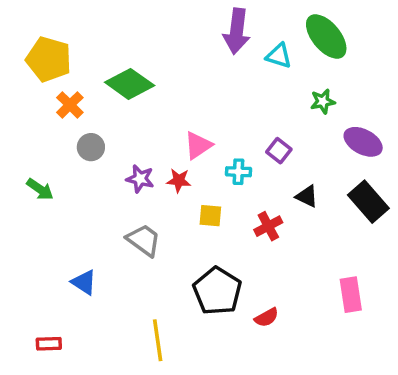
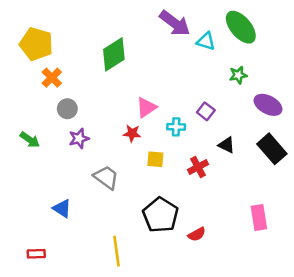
purple arrow: (237, 31) -> (175, 23), turned -60
green diamond: (130, 84) -> (114, 54), moved, turned -68
purple star: (140, 179) -> (79, 138), moved, turned -30

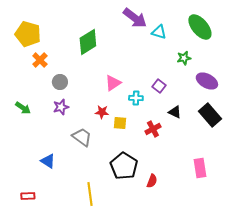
green ellipse: (241, 27) -> (200, 27), moved
gray circle: (67, 109) -> (60, 82), moved
red star: (132, 133) -> (102, 112), moved
red semicircle: (197, 234) -> (152, 181), turned -40

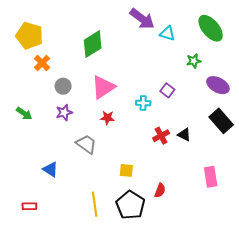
pink triangle: (113, 83) -> (103, 87), moved, size x1.4
black triangle: (175, 112) -> (184, 135), moved
yellow square: (120, 123) -> (126, 170), moved
black pentagon: (124, 166) -> (131, 205), moved

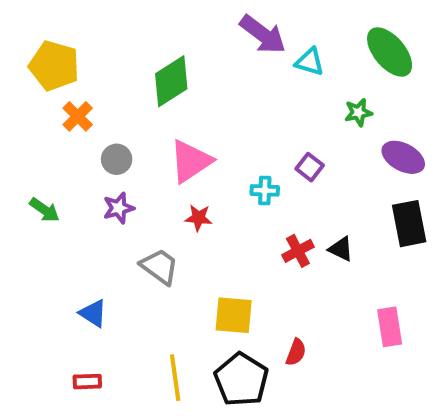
black rectangle: (221, 121) -> (409, 224), turned 30
yellow square: (126, 170) -> (234, 315), size x1.5
red rectangle: (29, 206) -> (87, 382), moved

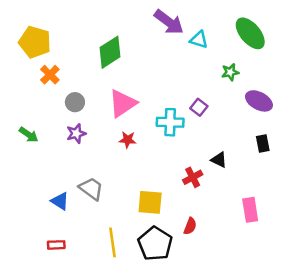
cyan cross: (265, 190) -> (170, 122), size x1.5
black rectangle: (409, 224) -> (263, 144), size x0.6
red cross: (298, 251) -> (193, 177), moved
gray trapezoid: (159, 266) -> (91, 189), moved

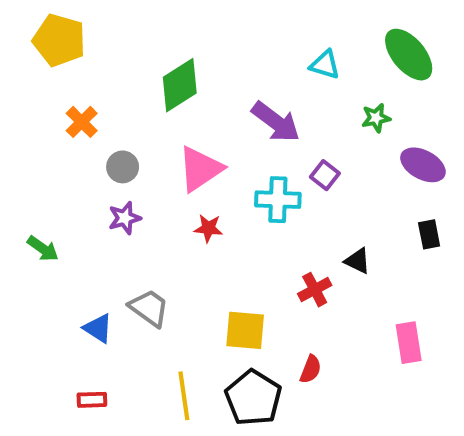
purple arrow: (169, 22) -> (276, 122), moved
yellow pentagon: (35, 42) -> (59, 40), moved
green arrow: (29, 135) -> (43, 249), moved

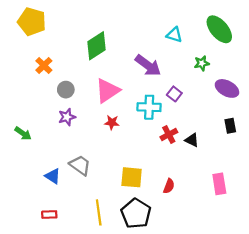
red cross: (315, 290) -> (169, 135), moved
red semicircle: (311, 369) -> (169, 186), moved

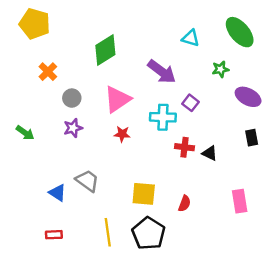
green arrow: (23, 133) -> (25, 133), moved
red cross: (169, 135) -> (184, 147), turned 35

